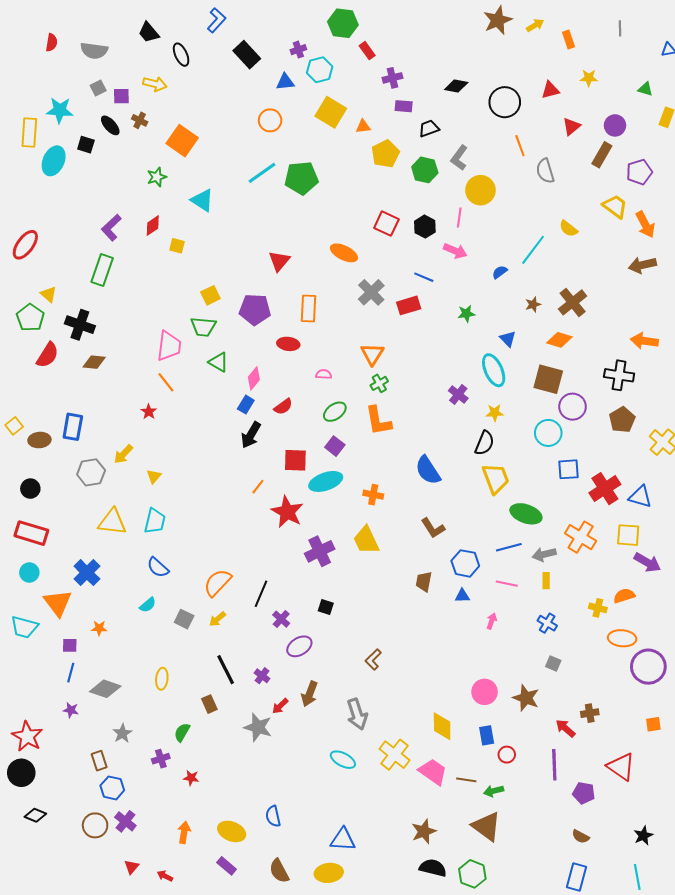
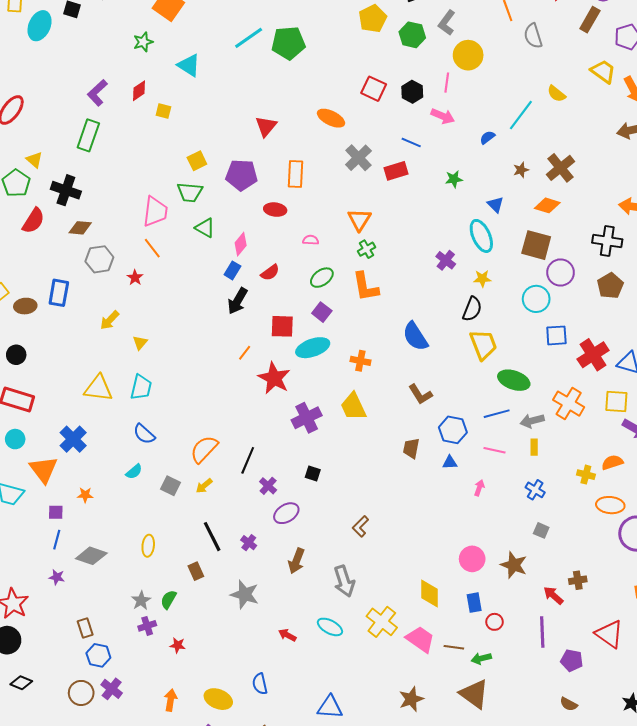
gray hexagon: (91, 472) -> (99, 259), moved
red arrow: (280, 706) -> (287, 635), moved, turned 72
gray star: (122, 733) -> (141, 601), moved

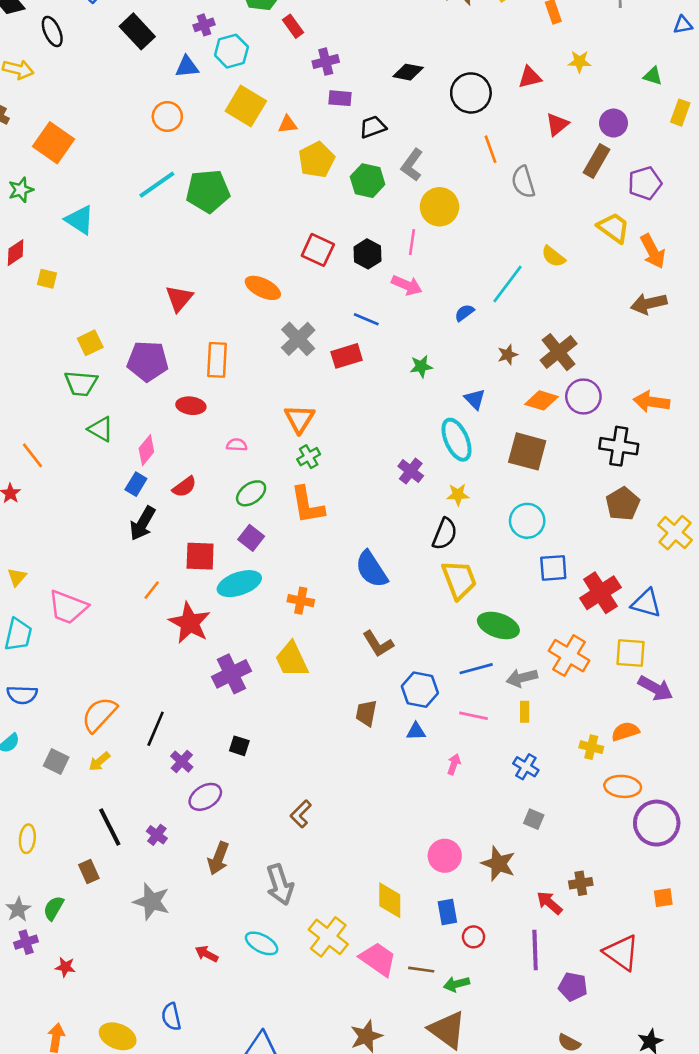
pink trapezoid: (155, 212) -> (68, 607), moved, turned 104
purple circle: (561, 272) -> (583, 397), moved
blue semicircle: (144, 434) -> (22, 695), turned -40

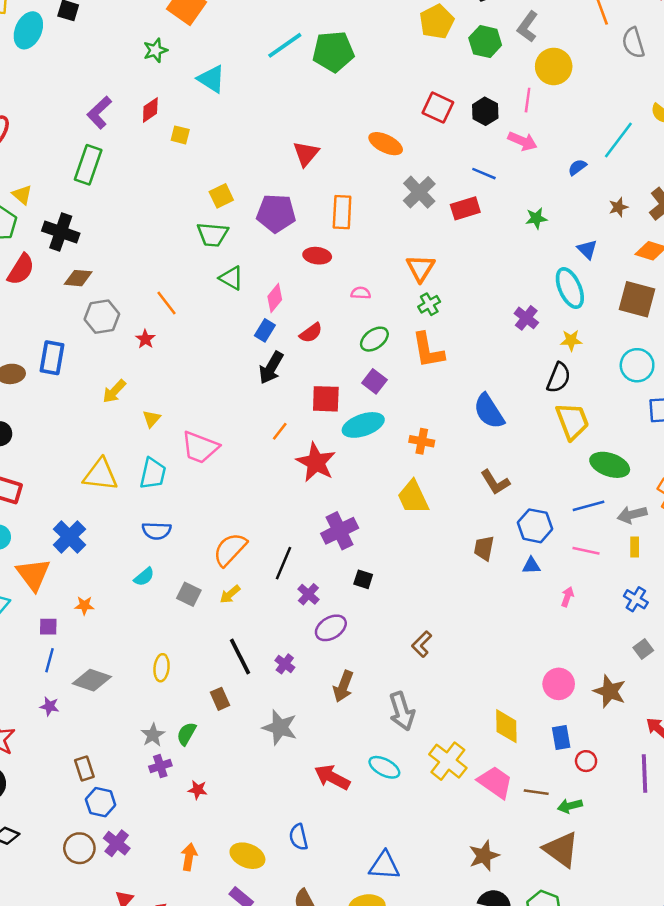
purple cross: (231, 674) -> (340, 531), moved
gray square: (534, 819) -> (643, 649), turned 30
red arrow: (207, 954) -> (332, 777), size x1.6

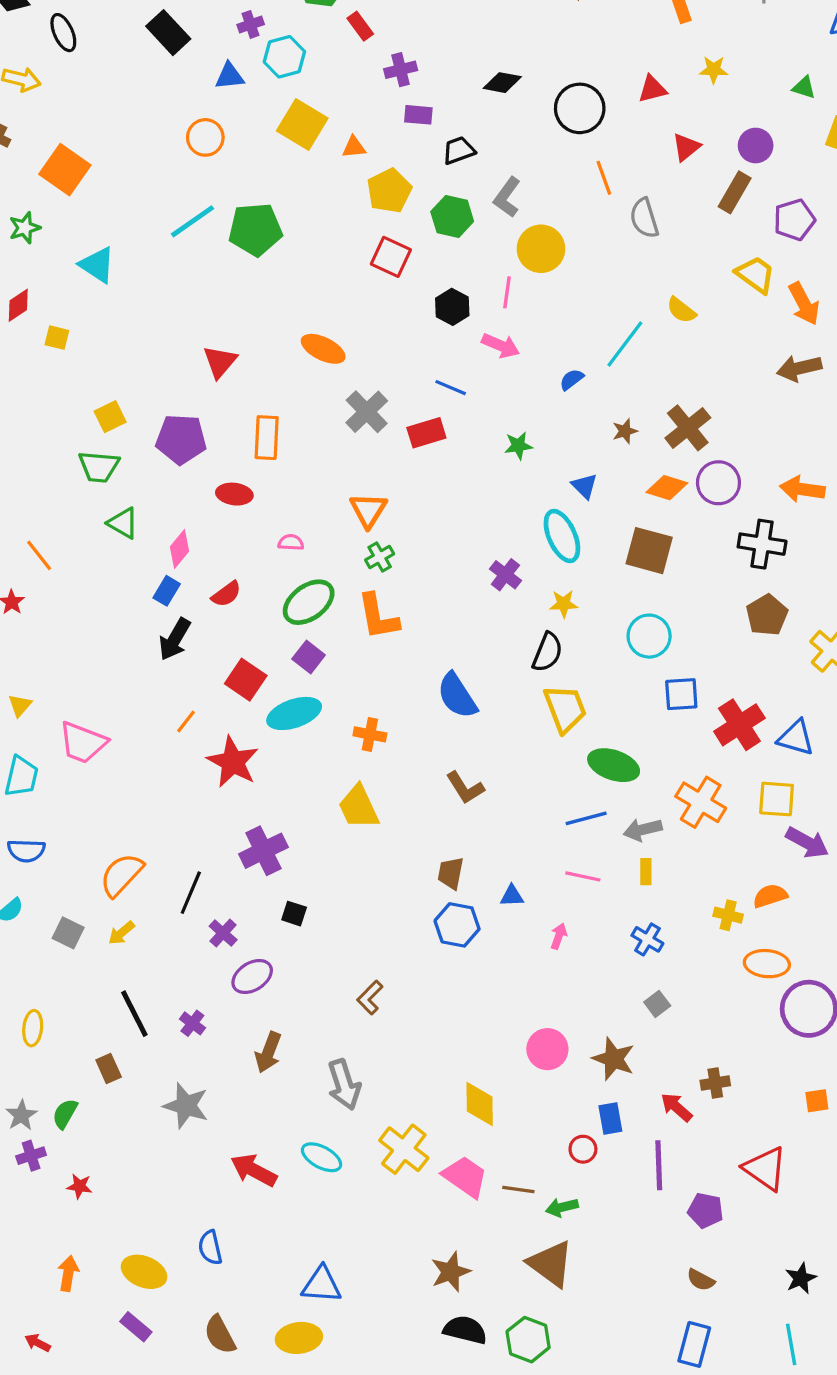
red square: (438, 108) -> (391, 257), moved
green ellipse: (374, 339) -> (309, 602), size x1.4
red square: (326, 399) -> (246, 680), turned 32
blue hexagon: (535, 526) -> (457, 925), moved
blue rectangle: (561, 737) -> (610, 1119), moved

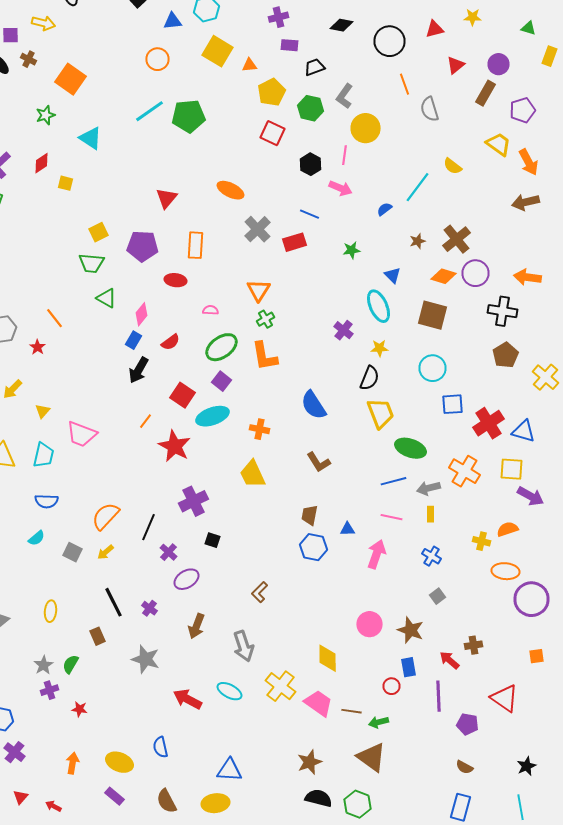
pink arrow: (559, 936) -> (376, 554), size x1.8

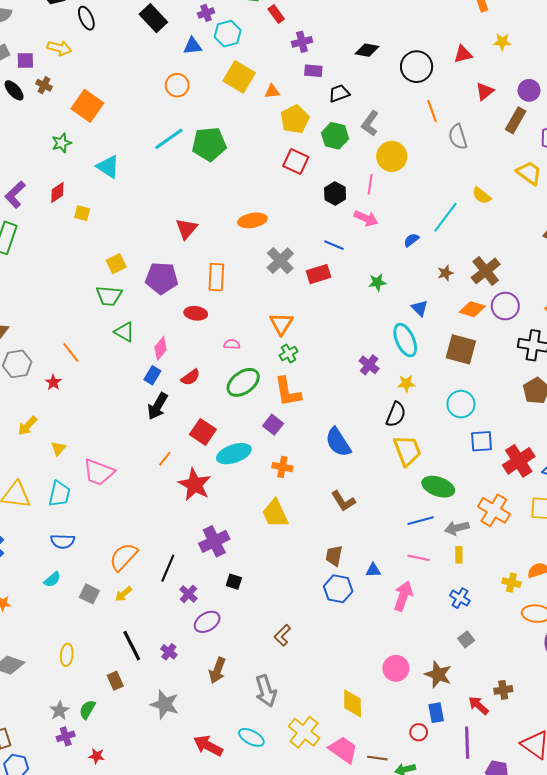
orange ellipse: (230, 190) -> (252, 220), turned -36
purple square: (222, 381) -> (273, 425), moved

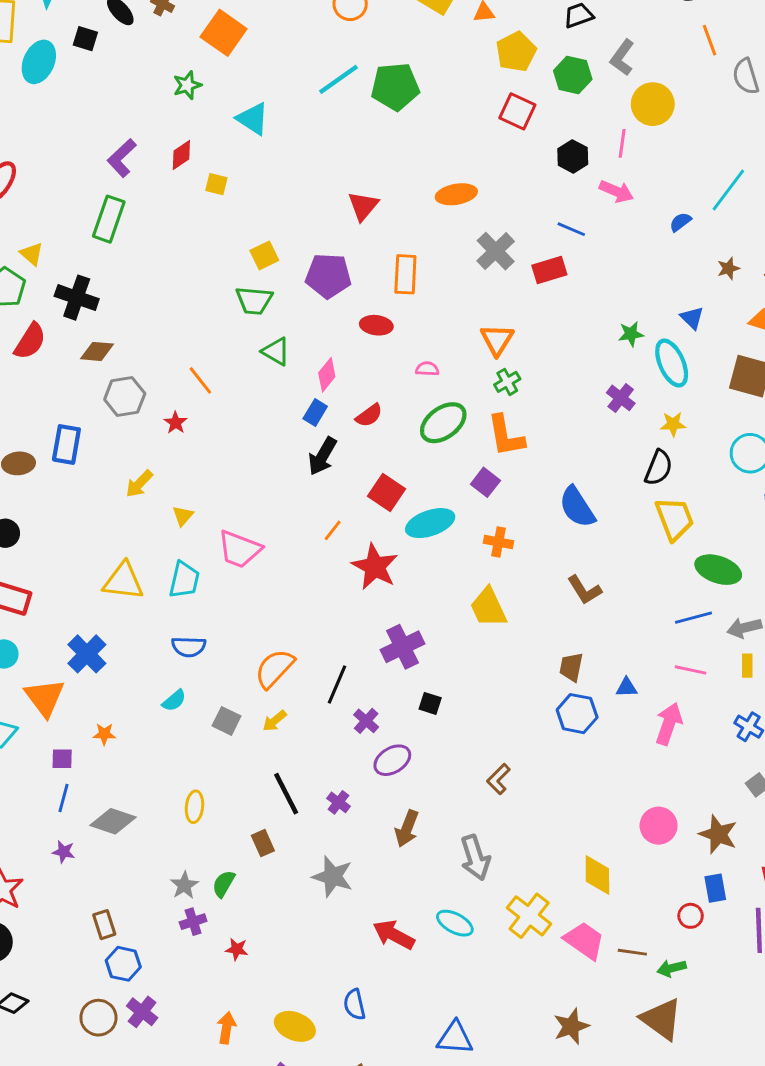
green star: (377, 282) -> (631, 334), moved

